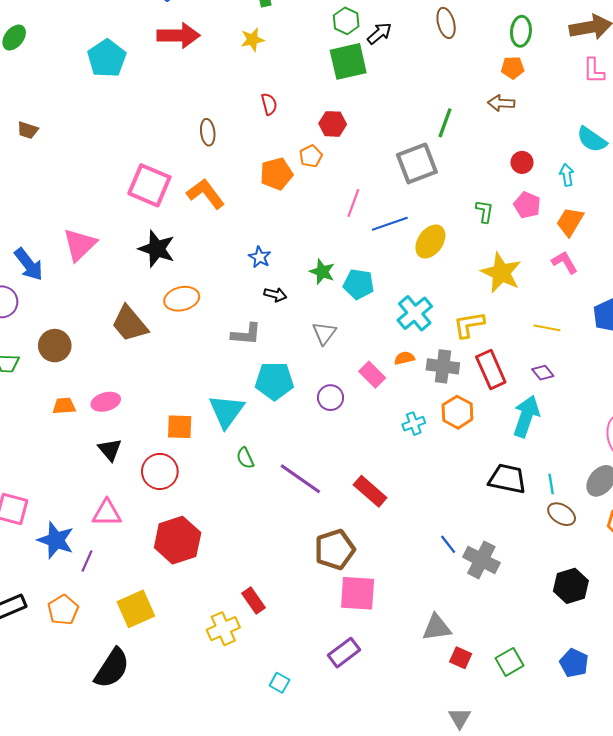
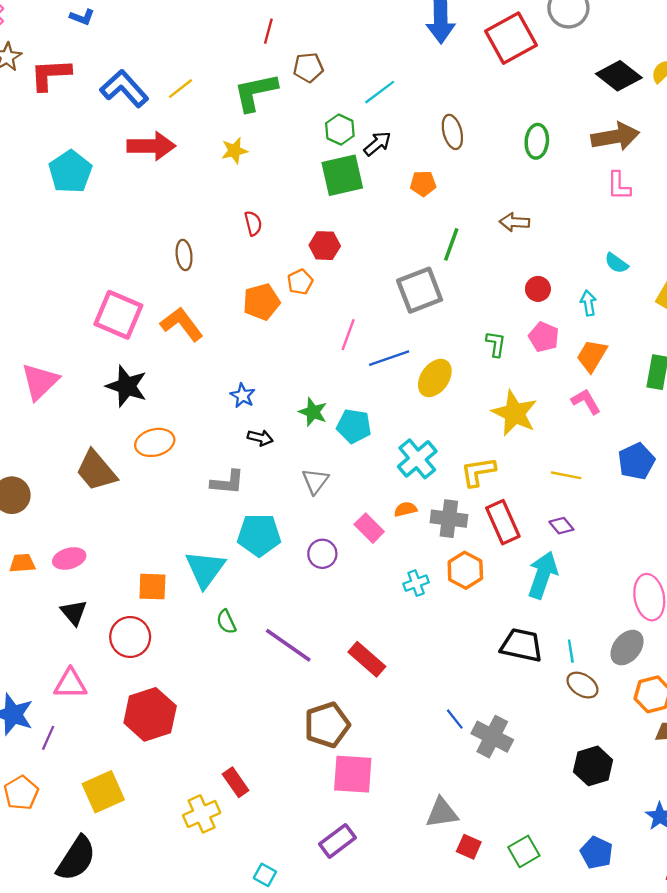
orange pentagon: (513, 68) -> (423, 183), moved
cyan semicircle: (592, 140) -> (616, 263), size x0.7

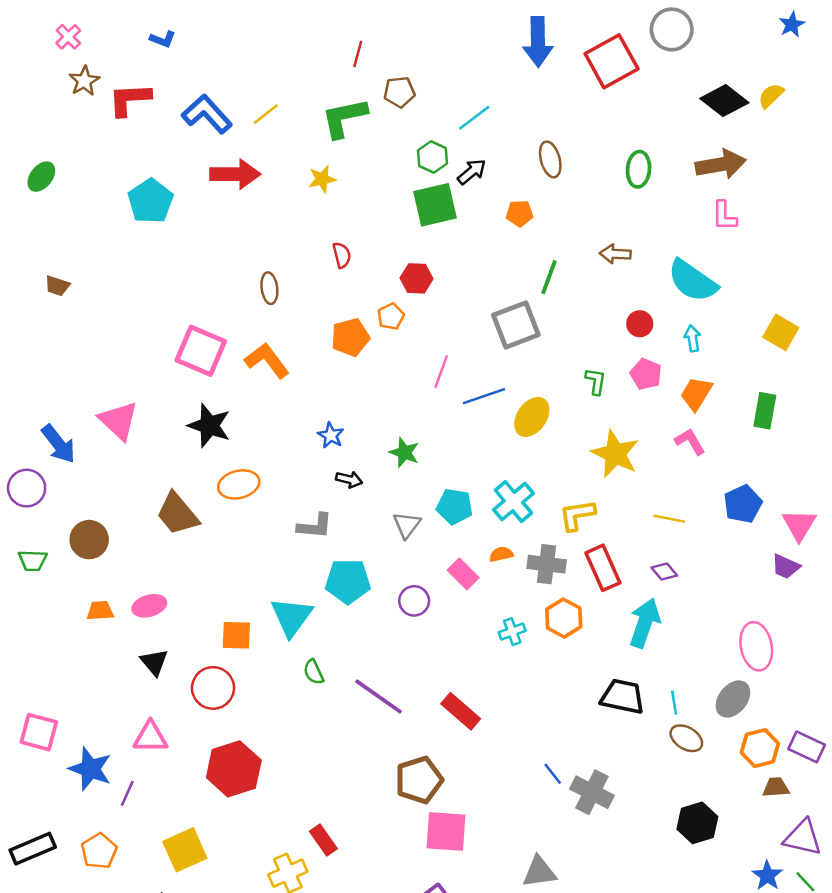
cyan semicircle: (616, 263) -> (692, 281), moved, size x2.0
pink triangle: (40, 382) -> (119, 421), turned -33
cyan pentagon: (354, 426) -> (455, 506), moved

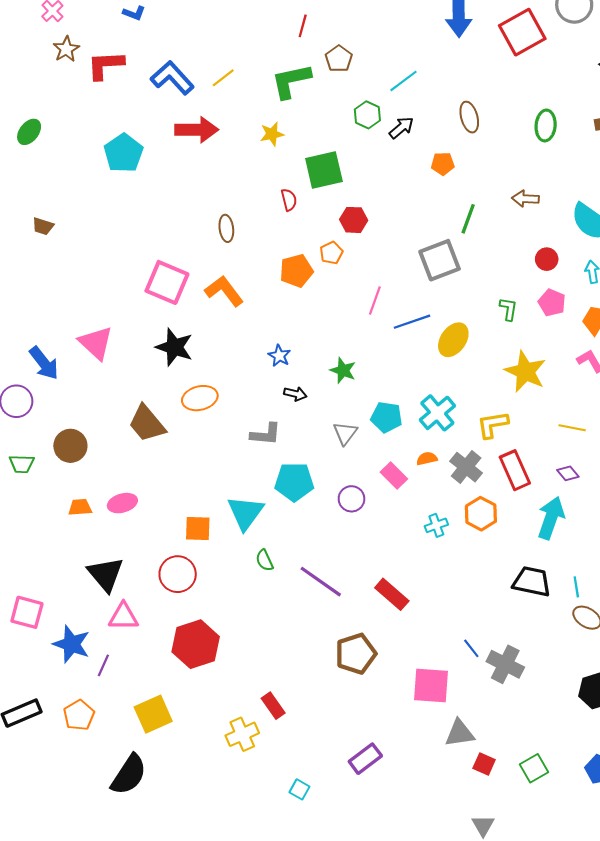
brown pentagon: (399, 92) -> (339, 59), turned -30
green square: (435, 205) -> (324, 170), moved
gray cross: (547, 564) -> (466, 467), turned 32
black triangle: (154, 662) -> (105, 574), moved, size x1.5
pink square: (446, 831) -> (431, 686), moved

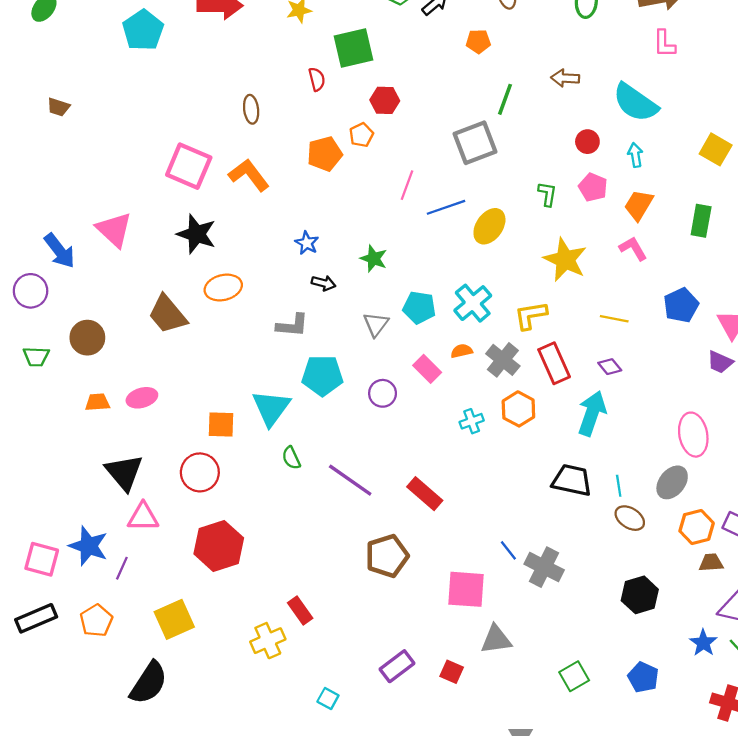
pink square: (27, 612) -> (42, 559), moved
red square: (484, 764) -> (452, 672), moved

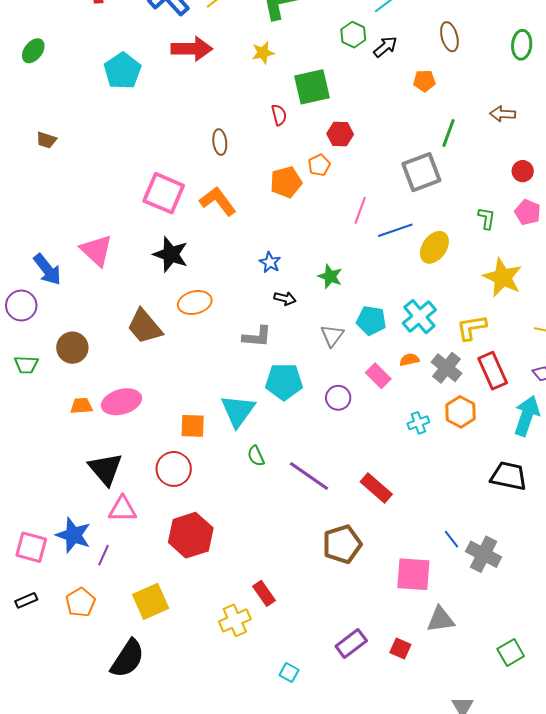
pink ellipse: (142, 398) -> (122, 402), size x1.4
black rectangle: (36, 618) -> (26, 600), size x0.6

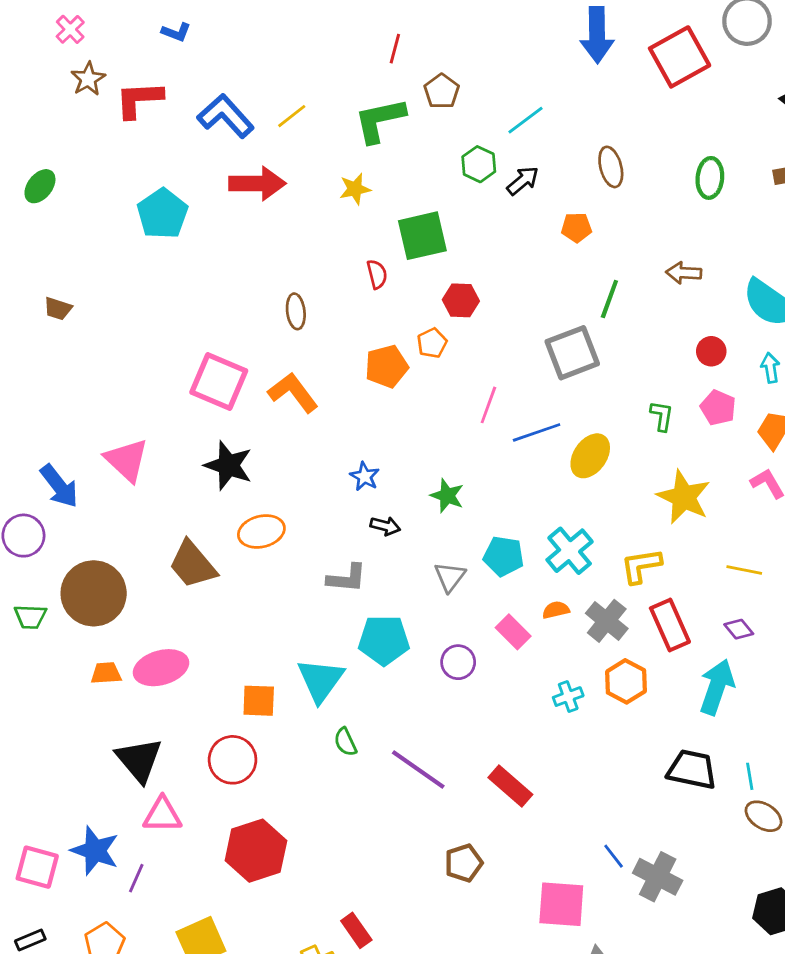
brown circle: (72, 348) -> (94, 593), size x1.5
brown pentagon: (342, 544) -> (464, 863), size x0.7

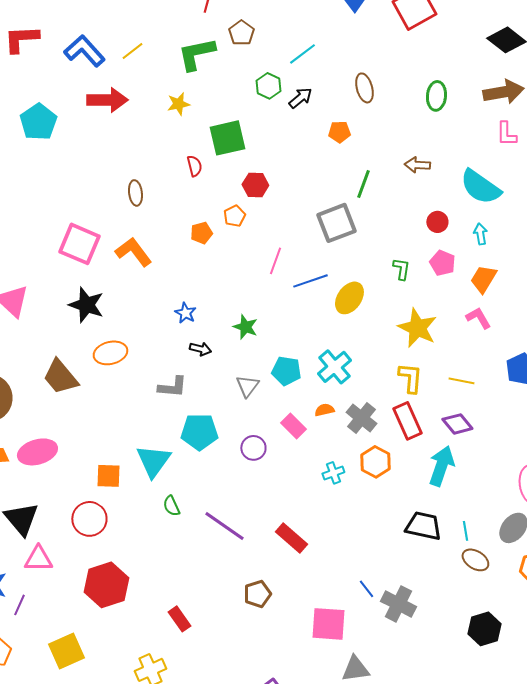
orange pentagon: (387, 366) -> (201, 233), size x0.7
yellow L-shape: (641, 566) -> (410, 378), moved, turned 104
purple diamond: (739, 629) -> (457, 424), size x1.4
red rectangle: (356, 930) -> (179, 619), moved

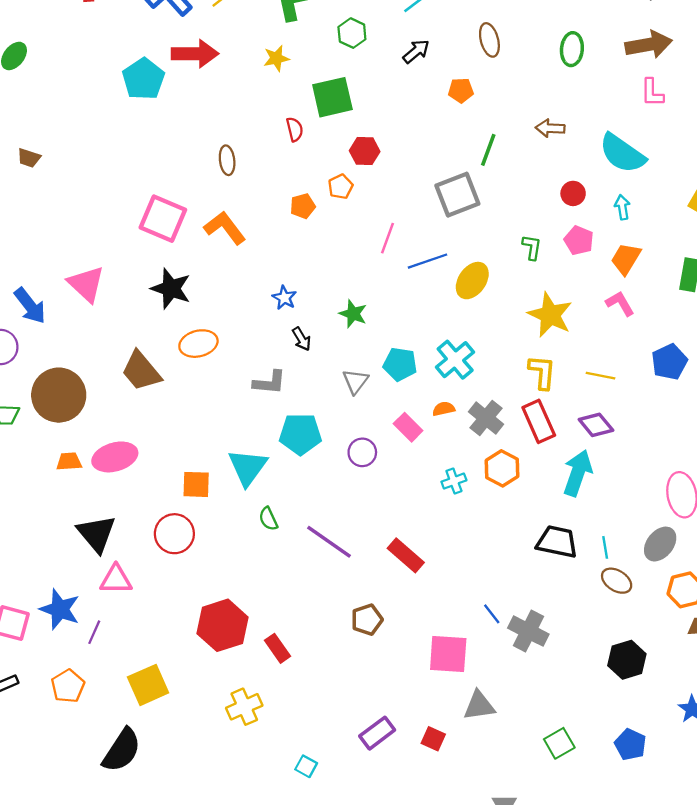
green hexagon: (268, 86) -> (352, 33), moved
cyan pentagon: (38, 122) -> (143, 79), moved
black arrow: (200, 349) -> (302, 339), turned 45
red hexagon: (106, 585) -> (223, 625), moved

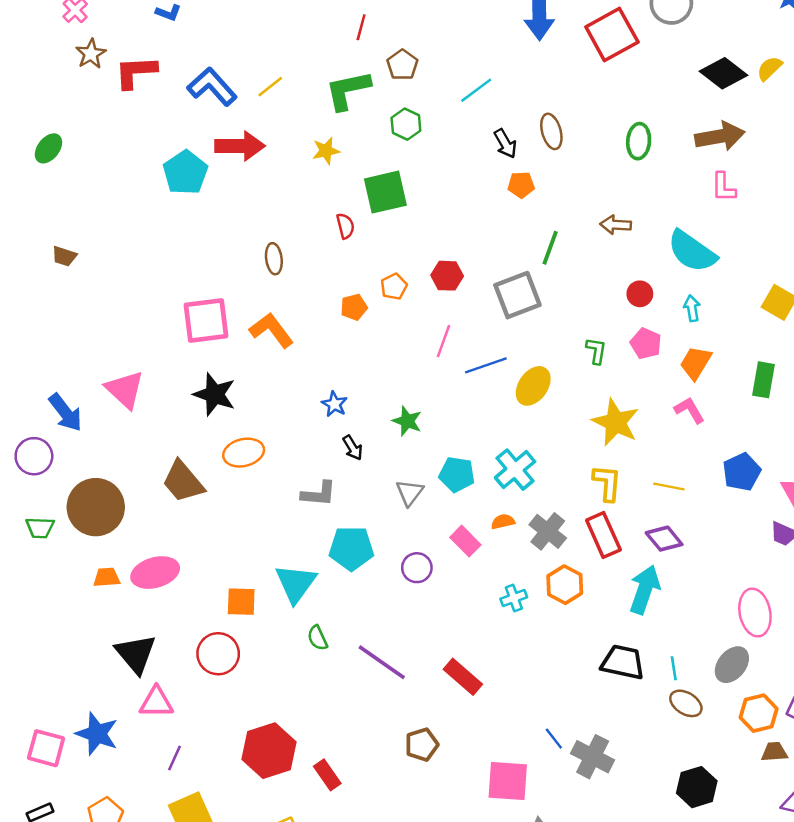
black arrow: (416, 51) -> (505, 144), moved, turned 100
red hexagon: (365, 151) -> (447, 276), moved
pink square: (163, 219) -> (206, 320), turned -30
purple line: (94, 632) -> (175, 758), moved

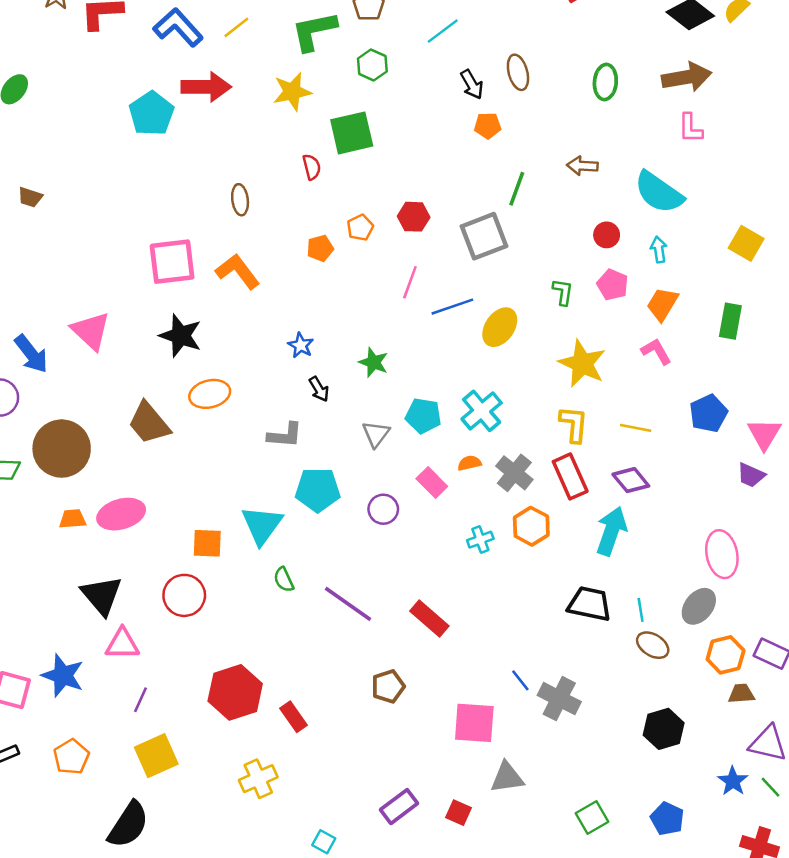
yellow star: (326, 151) -> (292, 92), size x1.4

